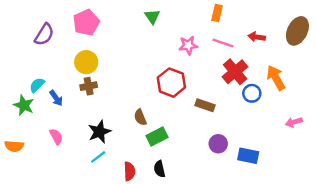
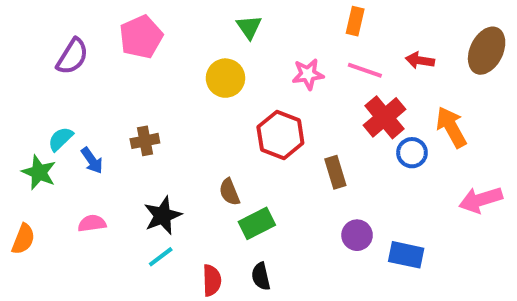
yellow circle: (86, 62) -> (225, 78), moved
brown rectangle: (205, 105) -> (335, 172), turned 54
pink arrow: (294, 122) -> (481, 200), size x1.5
pink semicircle: (56, 137) -> (92, 223), turned -70
orange semicircle: (14, 146) -> (23, 239), turned -72

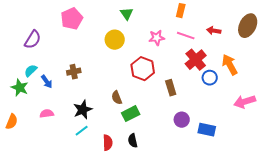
purple semicircle: (72, 56) -> (33, 40), moved

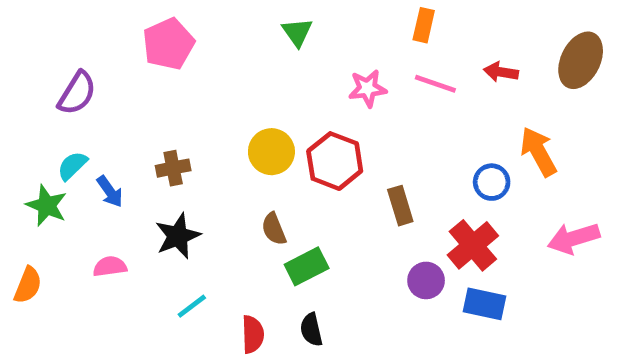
yellow circle: (115, 40) -> (271, 152), moved
red cross: (196, 60) -> (473, 245), moved
black star: (83, 110) -> (178, 236), moved

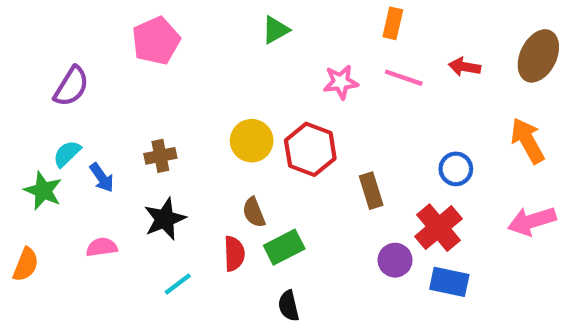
green triangle: (297, 32) -> (276, 30), turned 36
orange arrow: (538, 152) -> (528, 141), moved
red semicircle: (253, 334) -> (234, 254), moved

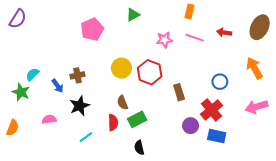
pink pentagon: (156, 41) -> (92, 29), moved
purple semicircle: (71, 86) -> (18, 19), moved
blue arrow: (102, 178) -> (58, 86), moved

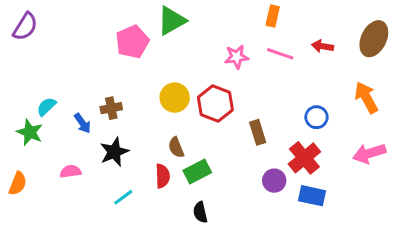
green triangle: (133, 15) -> (172, 21), moved, size x1.5

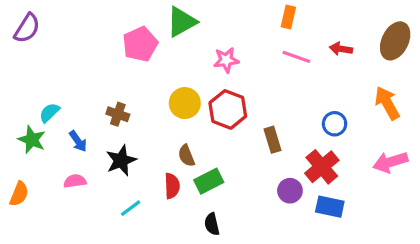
pink star: (236, 57) -> (226, 60), moved
brown cross: (111, 108) -> (118, 114), turned 30
blue arrow: (83, 123) -> (78, 141), moved

